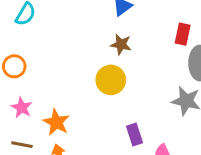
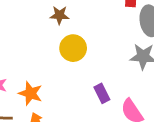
brown star: (121, 45) -> (59, 15), moved

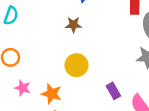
yellow circle: (73, 48) -> (76, 65), moved

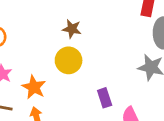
brown star: (73, 25) -> (72, 29), moved

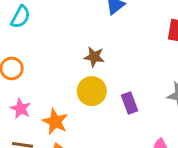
purple rectangle: (105, 98) -> (129, 103), moved

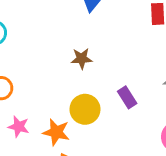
yellow circle: (92, 91) -> (85, 109), moved

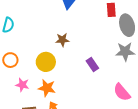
yellow circle: (85, 109) -> (46, 62), moved

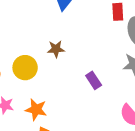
yellow circle: (46, 62) -> (25, 68), moved

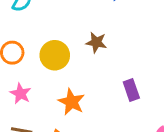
orange star: (36, 109) -> (71, 102), moved

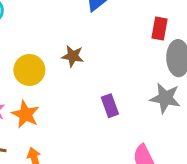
orange star: (71, 102) -> (25, 114), moved

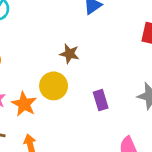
yellow circle: (29, 70) -> (54, 86), moved

